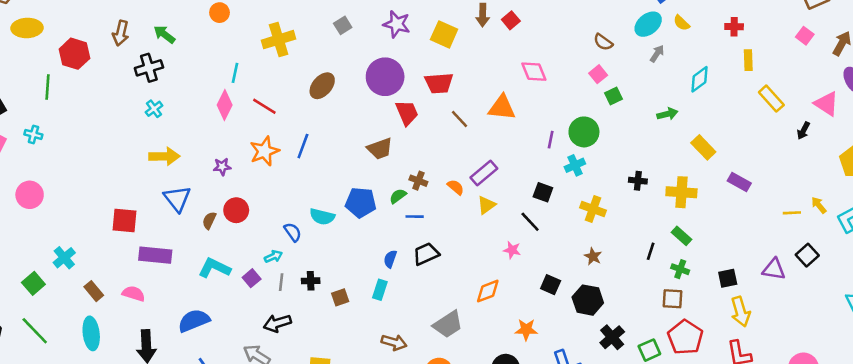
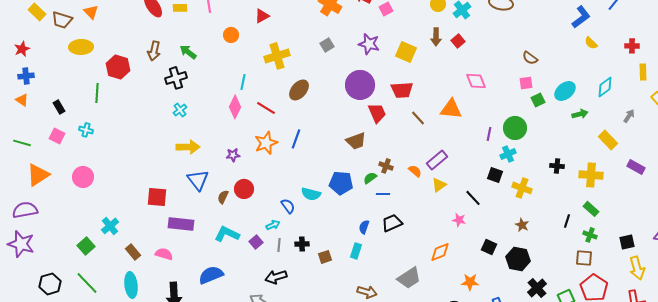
cyan ellipse: (648, 24) -> (565, 91), moved
gray arrow: (657, 54) -> (629, 116), moved
pink square: (598, 74) -> (526, 83), turned 32
brown ellipse: (322, 86) -> (299, 90), moved
black square: (543, 192) -> (495, 175), moved

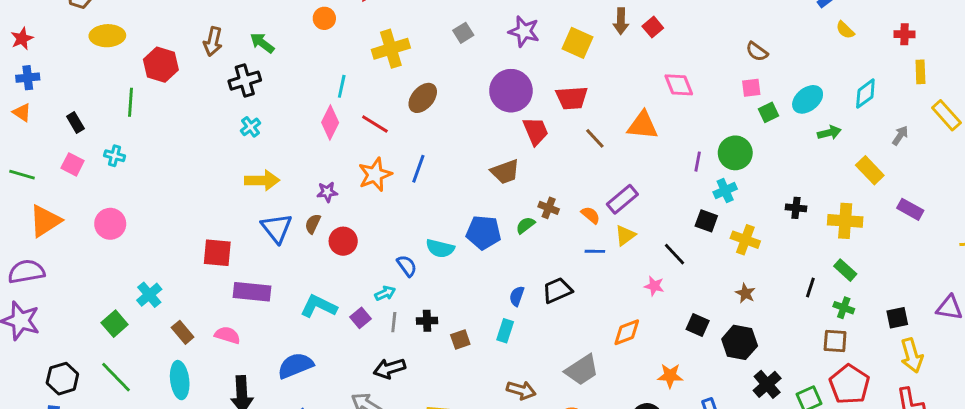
blue line: (383, 194) -> (595, 251), moved
brown semicircle: (223, 197) -> (313, 224), moved

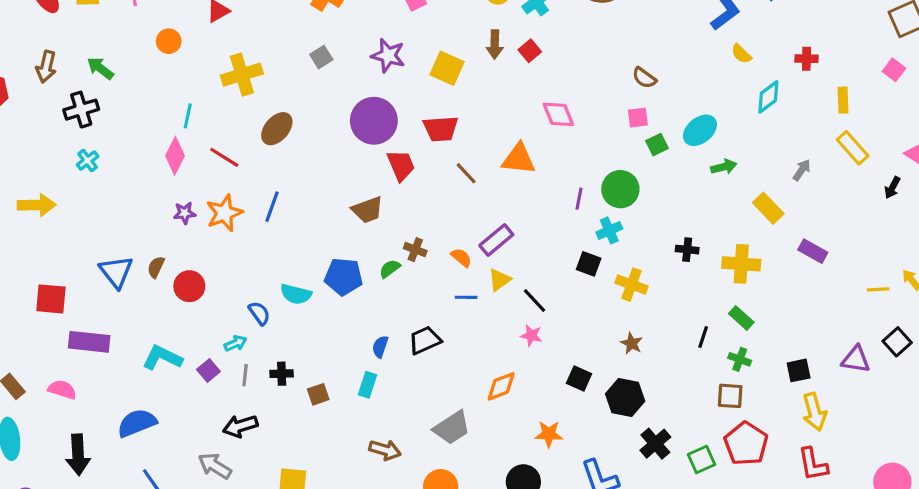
yellow rectangle: (920, 72) -> (843, 100), moved
cyan diamond: (865, 94) -> (768, 97), moved
yellow arrow: (262, 180) -> (37, 205), moved
purple star: (327, 192) -> (185, 213), moved
black line: (674, 254) -> (534, 300), moved

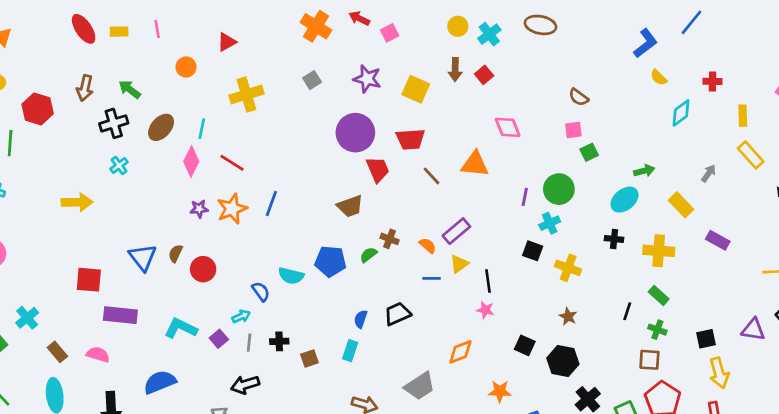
brown ellipse: (277, 129) -> (161, 127), moved
cyan ellipse: (700, 130) -> (625, 200), moved
black line: (534, 300) -> (488, 281), turned 35

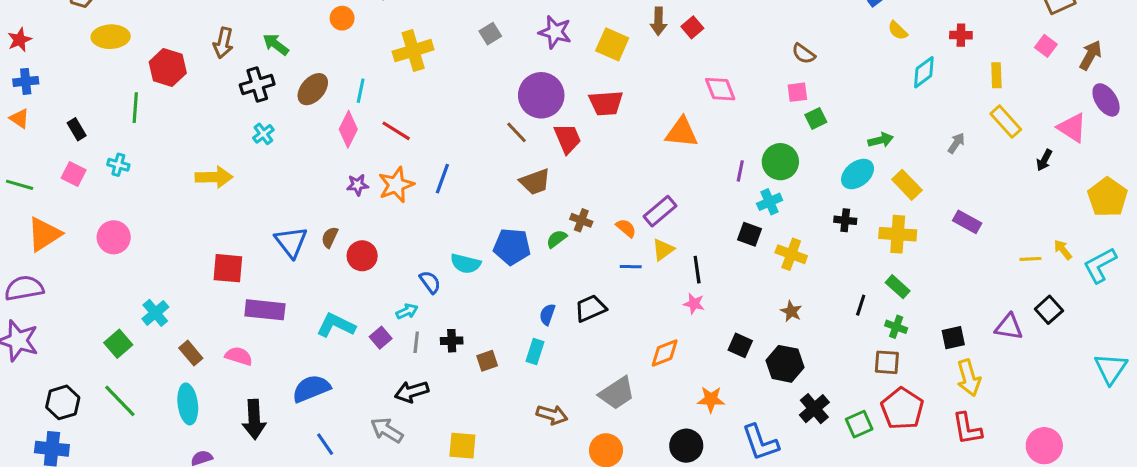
brown line: (432, 176) -> (516, 132), moved
yellow rectangle: (681, 205) -> (907, 185), moved

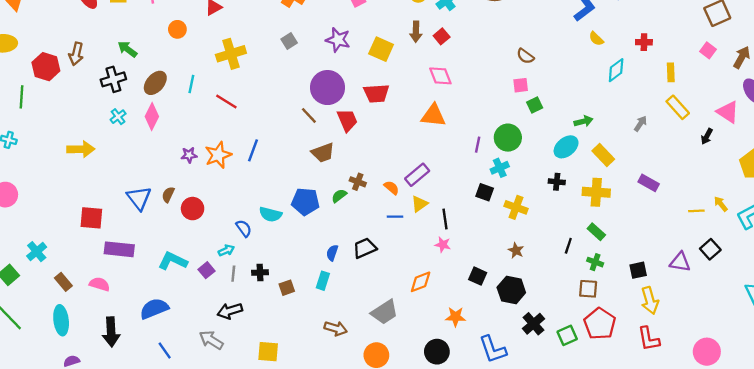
brown arrow: (223, 43) -> (76, 54), moved
pink diamond: (720, 89) -> (440, 76), moved
pink diamond: (348, 129) -> (152, 117), moved
red line: (396, 131) -> (226, 101), moved

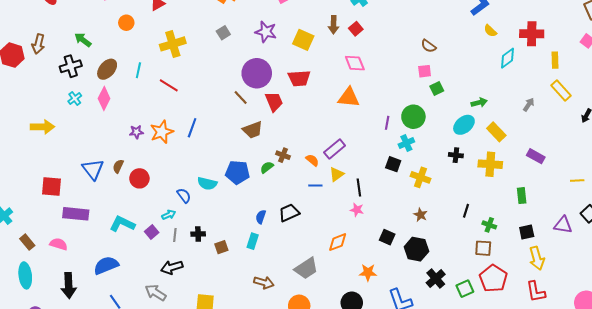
red cross: (644, 42) -> (532, 34), size x1.6
green rectangle: (596, 232) -> (522, 196), moved, turned 42

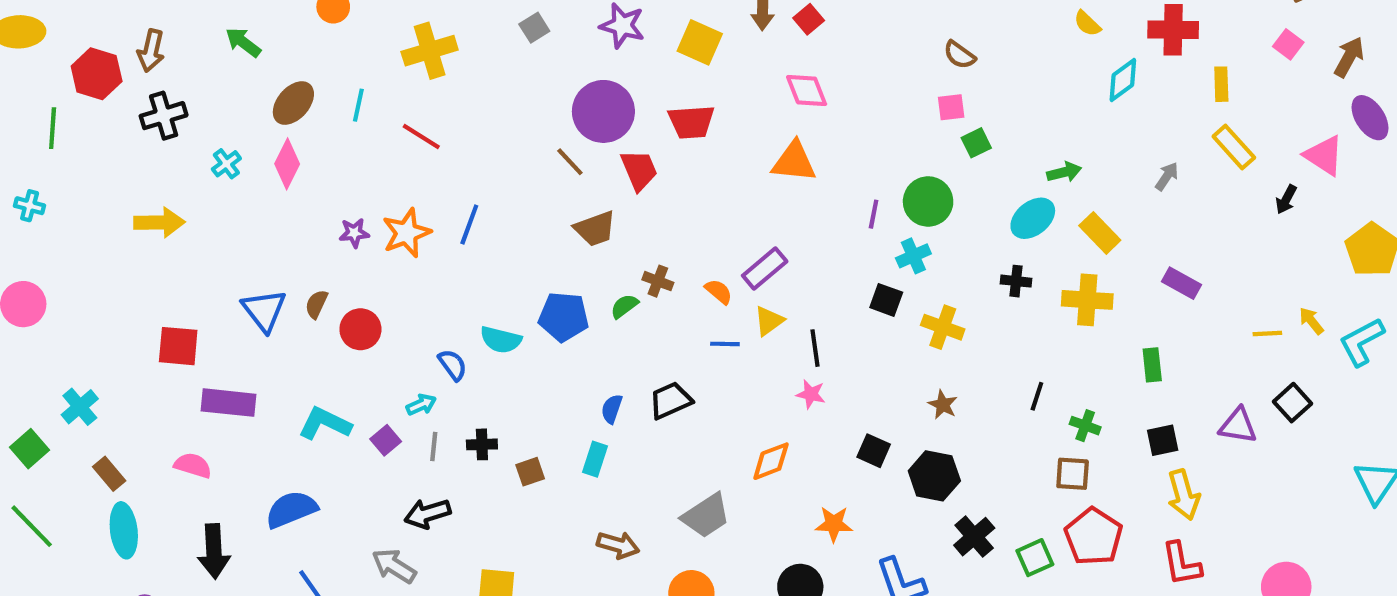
black cross: (71, 66) -> (164, 116), moved
brown rectangle: (27, 242) -> (109, 474), moved

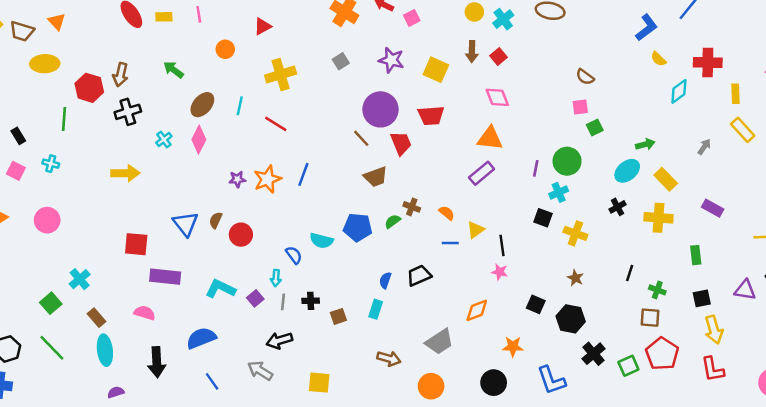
purple rectangle: (765, 269) -> (482, 173), moved
black cross: (1016, 281) -> (618, 207), turned -35
cyan arrow: (421, 405) -> (276, 278), turned 119

